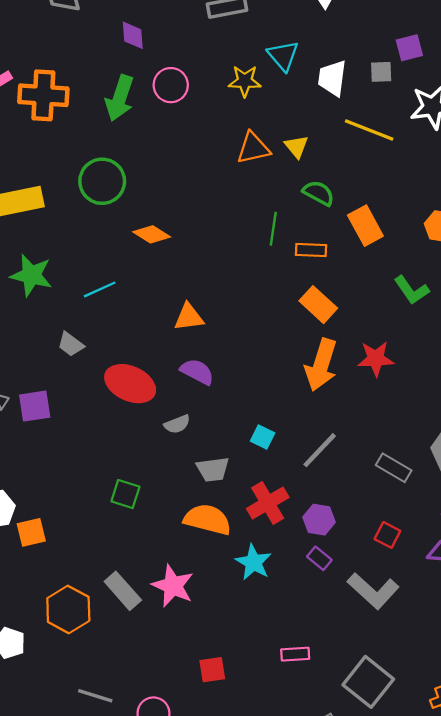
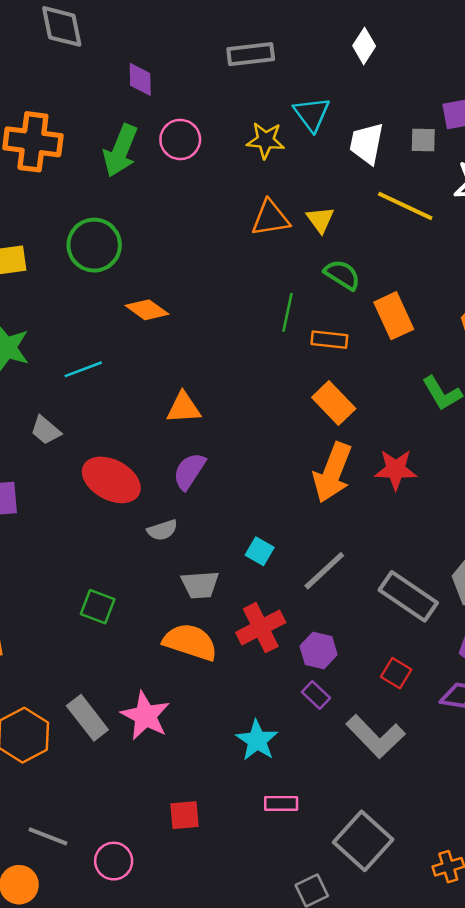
purple semicircle: (197, 372) -> (189, 471), turned -88
gray rectangle: (394, 468) -> (408, 596), size x1.4
cyan star: (253, 562) -> (257, 740), moved

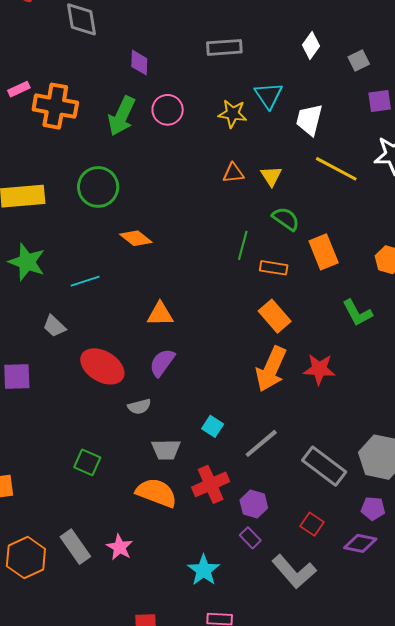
gray square: (423, 140) -> (359, 61), moved, turned -30
orange triangle: (270, 218) -> (233, 173), size x0.7
pink star: (145, 716) -> (120, 547), size x0.7

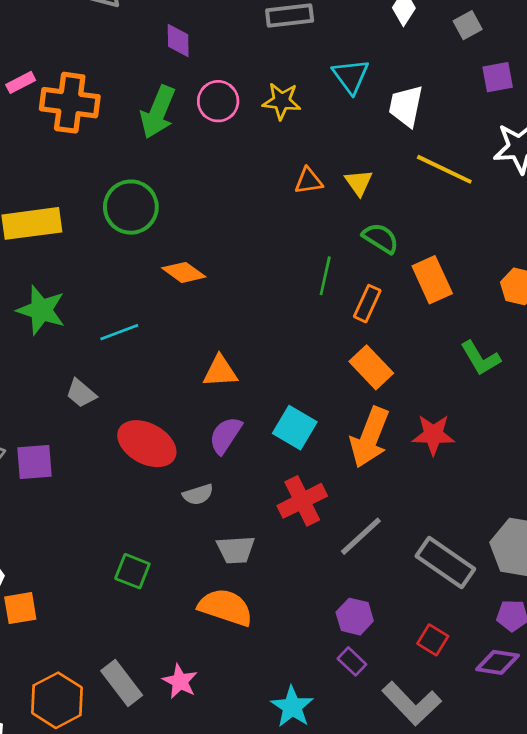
yellow star: (232, 114) -> (282, 101), moved
orange rectangle: (274, 268) -> (367, 304), turned -72
cyan square: (213, 426) -> (295, 428), moved, size x1.5
red cross: (211, 484) -> (302, 501), moved

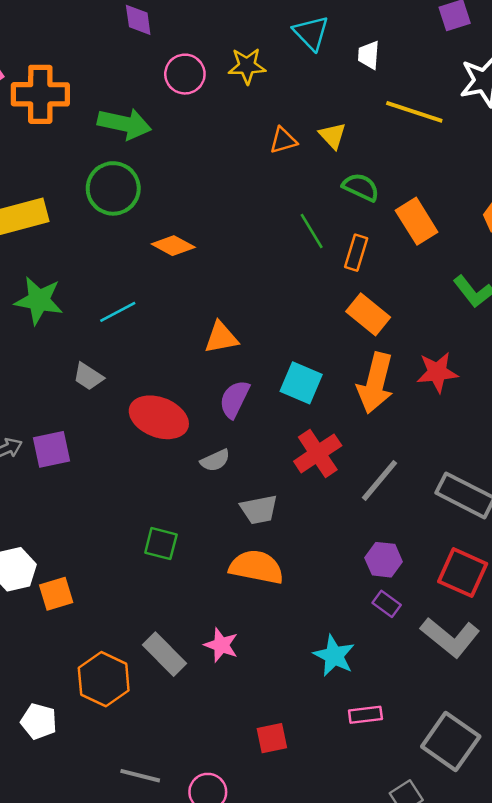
white trapezoid: (406, 106) -> (369, 55), size x0.7
green arrow: (158, 112) -> (124, 124), moved, turned -93
green line: (325, 276) -> (312, 231), turned -36
red square: (433, 640) -> (463, 573), size x1.6

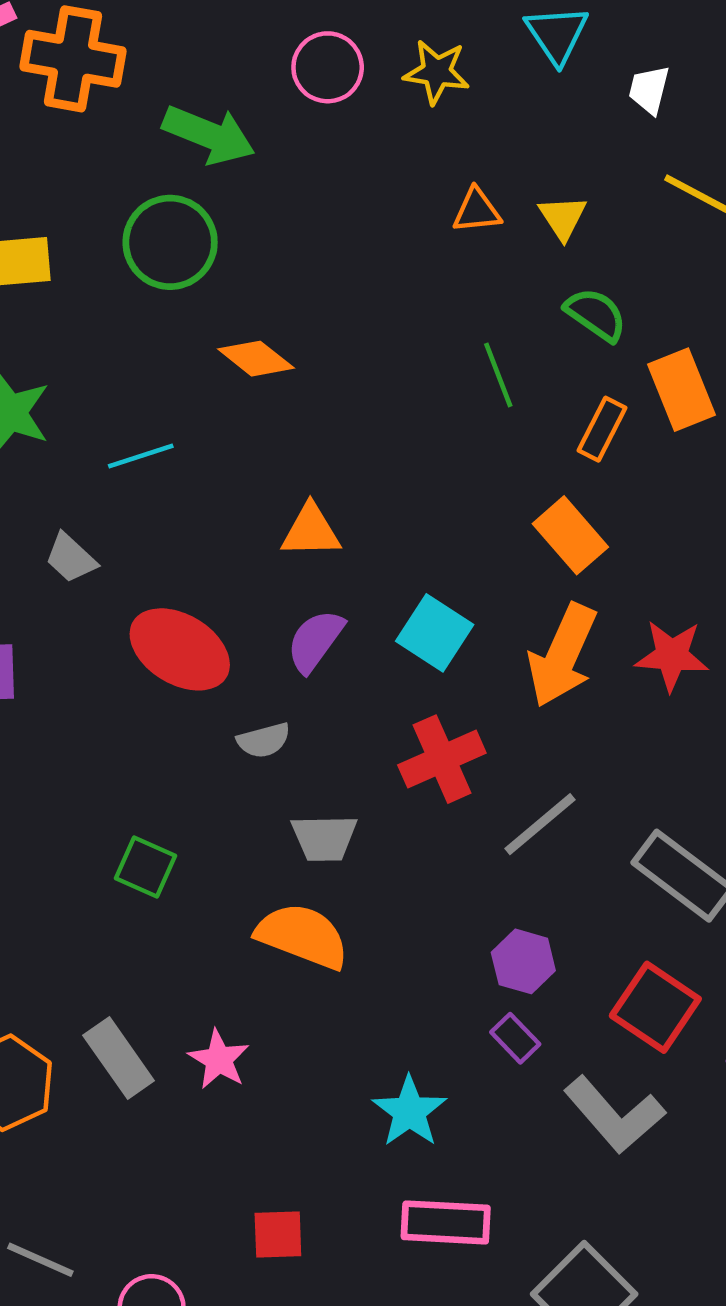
orange rectangle: (356, 253) -> (602, 429), moved
pink rectangle: (365, 715) -> (446, 1222), size x1.5

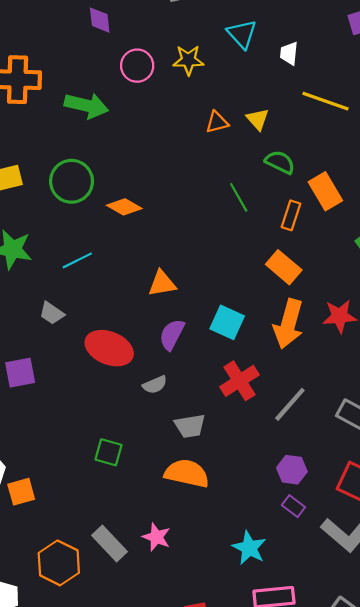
green circle: (170, 242) -> (72, 181), moved

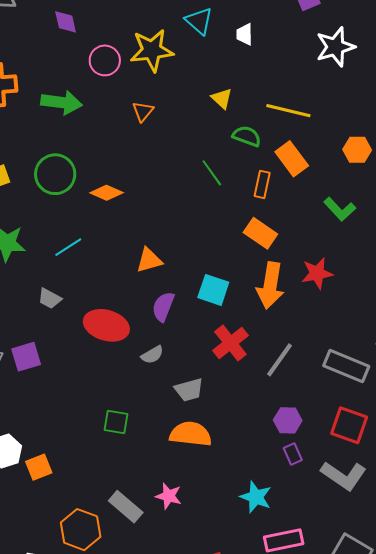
yellow star: (188, 60) -> (152, 50), size x1.5
yellow line: (326, 101) -> (288, 111), moved
orange triangle: (217, 122) -> (143, 111), moved, turned -30
purple rectangle: (293, 506) -> (293, 454), turned 35

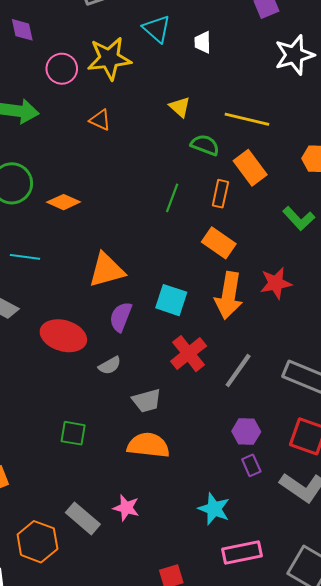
orange triangle: (143, 111) -> (100, 120), turned -45
green line: (212, 173) -> (172, 198), moved, turned 56
cyan line: (68, 247) -> (25, 257), turned 40
orange triangle: (149, 260) -> (107, 270), size x1.4

